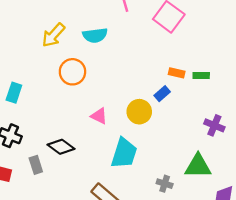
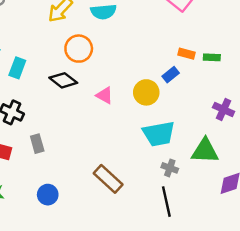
black diamond: (61, 147) -> (63, 80), moved
cyan trapezoid: (124, 153) -> (159, 134), moved, turned 60

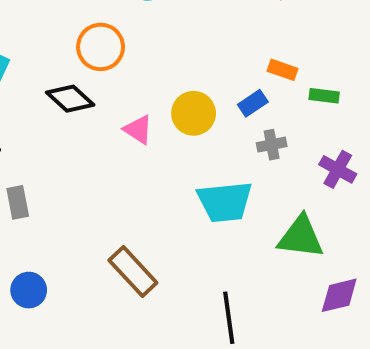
green rectangle: (212, 57) -> (324, 96), moved
yellow circle: (146, 92) -> (194, 113), moved
gray cross: (170, 168) -> (272, 145), moved, turned -35

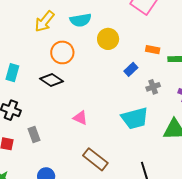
blue rectangle: (253, 103) -> (131, 69), moved
yellow circle: (194, 113) -> (108, 39), moved
pink triangle: (138, 130) -> (80, 118), moved

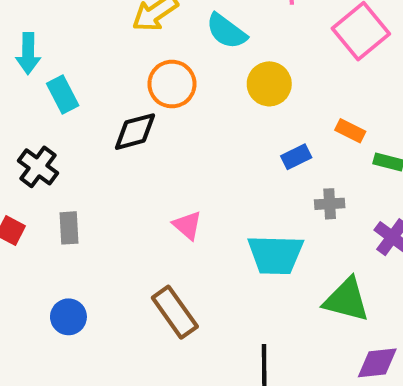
cyan semicircle: (81, 20) -> (226, 31), turned 30
cyan rectangle: (12, 73) -> (63, 94), turned -60
black diamond: (52, 80) -> (135, 132), turned -65
pink triangle: (80, 118) -> (187, 225), moved

